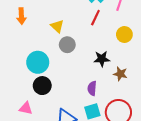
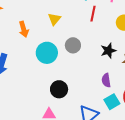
yellow triangle: (57, 26) -> (54, 19), moved, turned 40
cyan circle: (38, 62) -> (47, 53), moved

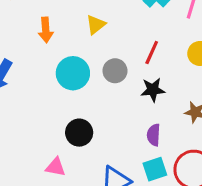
red line: (93, 14) -> (152, 52), moved
black star: (108, 51) -> (153, 90), moved

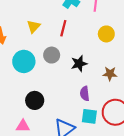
red line: (152, 52) -> (63, 28), moved
cyan square: (155, 169) -> (89, 116), turned 35

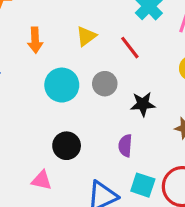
red line: (63, 28) -> (130, 48), turned -63
purple semicircle: (85, 94) -> (125, 146), moved

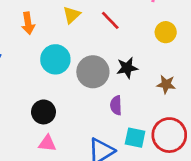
gray circle: (105, 84) -> (93, 72), moved, size x1.5
black circle: (67, 146) -> (43, 112), moved

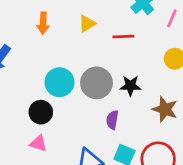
red line: (110, 20) -> (123, 36), turned -60
cyan circle: (55, 59) -> (59, 82), moved
brown star: (166, 84) -> (165, 109), size x1.4

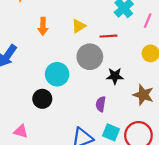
gray circle: (96, 83) -> (90, 57), moved
pink triangle: (38, 143) -> (21, 131), moved

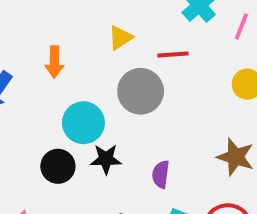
orange arrow: (43, 26) -> (54, 62), moved
black star: (115, 76) -> (106, 159), moved

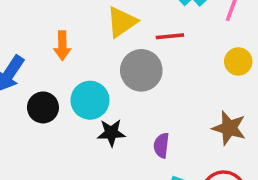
yellow triangle: (120, 38) -> (122, 22), size x1.4
black circle: (58, 166) -> (43, 107), moved

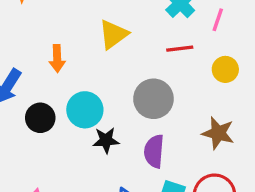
red line: (170, 36) -> (180, 49), moved
gray circle: (141, 70) -> (153, 99), moved
purple semicircle: (161, 145) -> (154, 151), size x1.4

